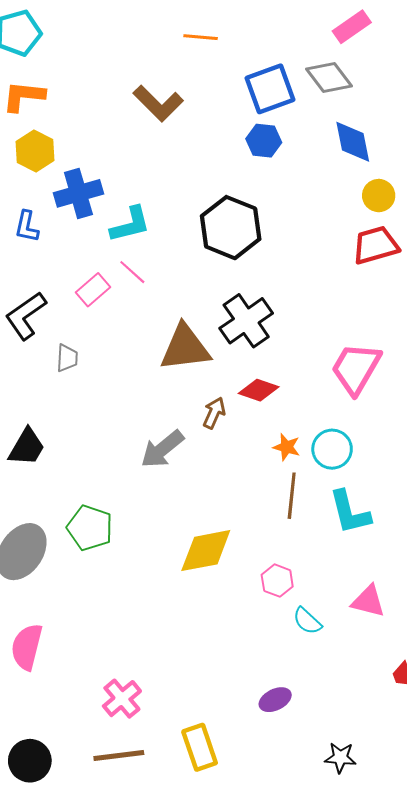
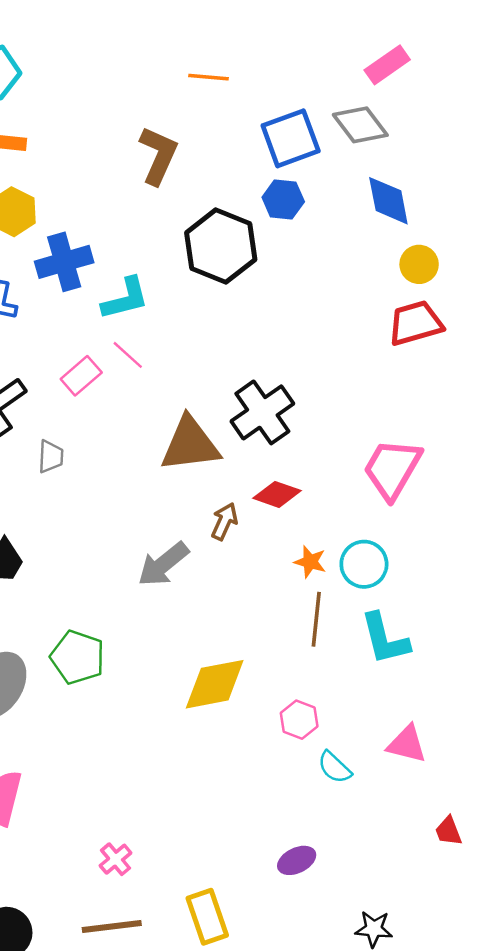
brown L-shape: (158, 103) -> (158, 155), turned -111
black hexagon: (231, 228) -> (221, 246), moved
pink cross: (122, 699) -> (116, 859), size x0.7

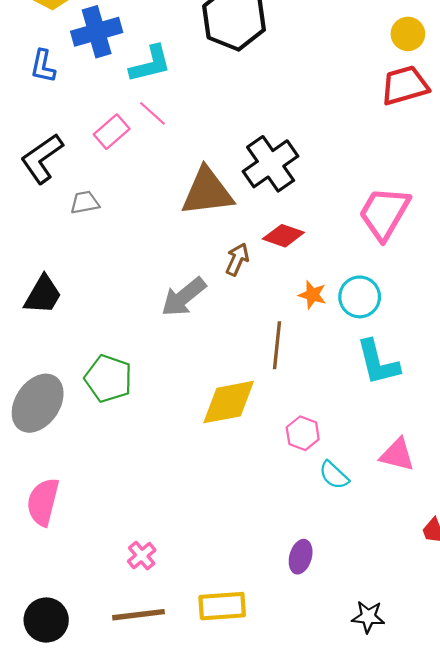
gray trapezoid: (51, 457) -> (85, 202), turned -104
brown line: (316, 619) -> (277, 345), moved
purple ellipse: (297, 860) -> (301, 557), turned -48
yellow rectangle: (207, 917) -> (222, 606), turned -75

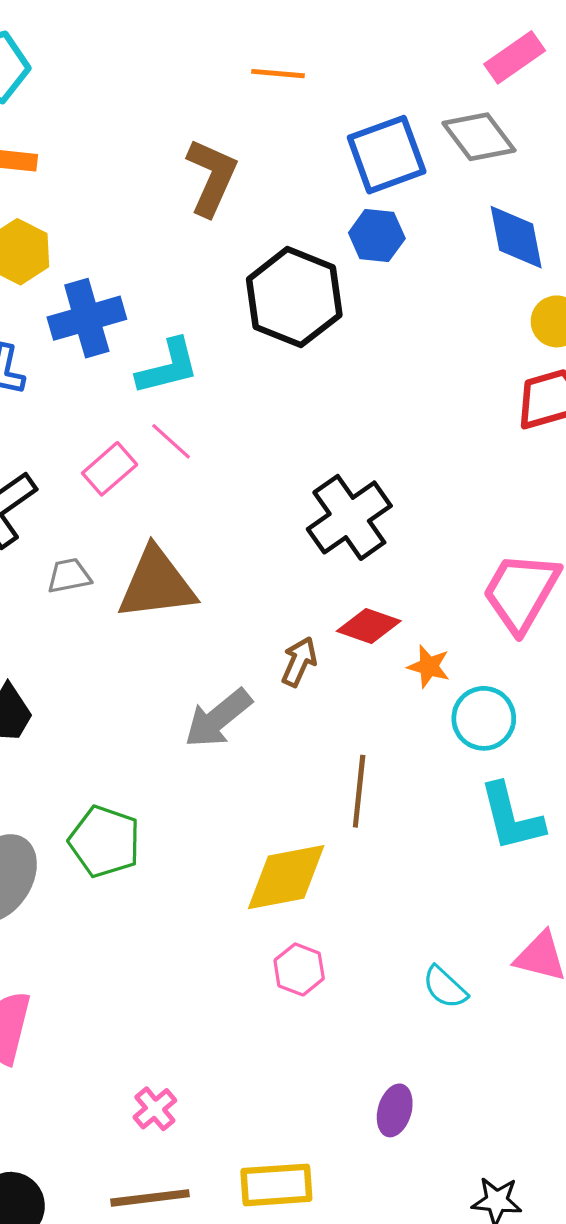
brown triangle: (207, 192) -> (157, 584), moved
orange star: (312, 295) -> (429, 667), moved
pink hexagon: (303, 433) -> (299, 969), moved

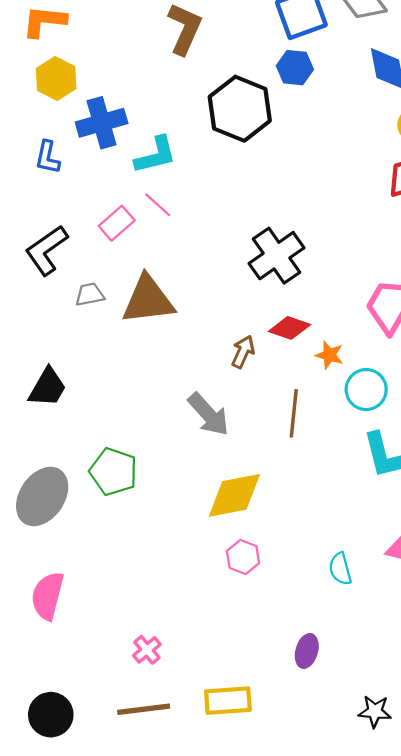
gray arrow: (218, 718) -> (208, 414), moved, turned -93
brown line: (359, 791) -> (294, 413), moved
cyan semicircle: (445, 987) -> (340, 569), turned 32

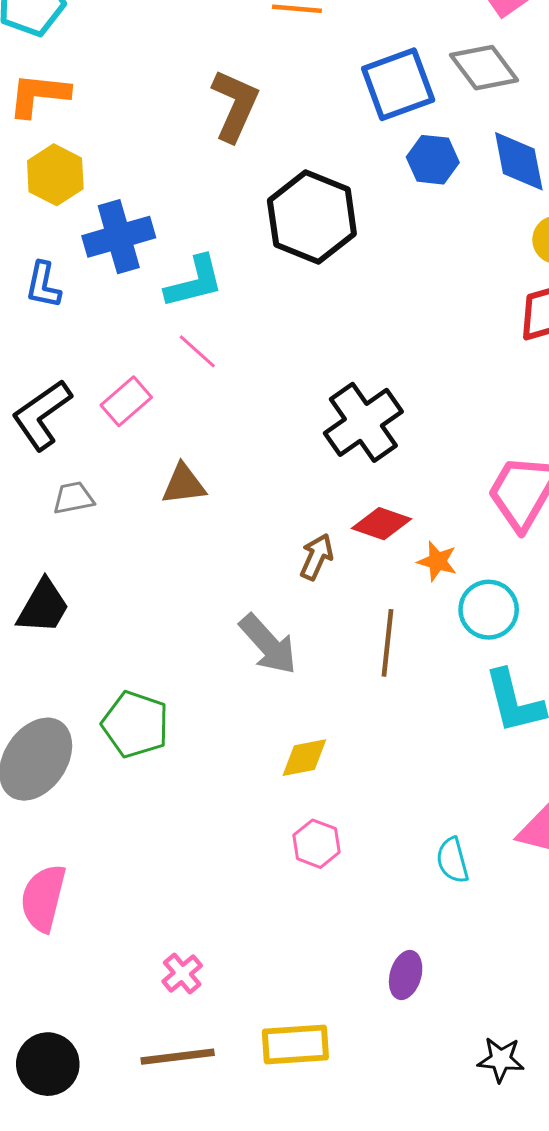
blue hexagon: (295, 68) -> (433, 160), moved
pink rectangle: (117, 223) -> (126, 401), moved
gray trapezoid: (90, 294) -> (73, 498), moved
brown triangle: (148, 300) -> (184, 484), size x0.6
yellow diamond: (234, 495) -> (304, 758), size x0.6

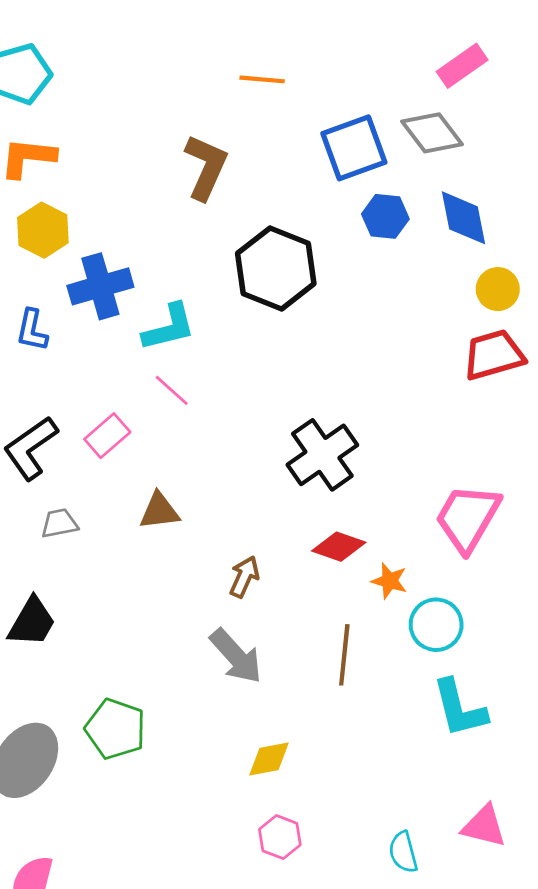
brown arrow: (317, 557) -> (244, 577), moved

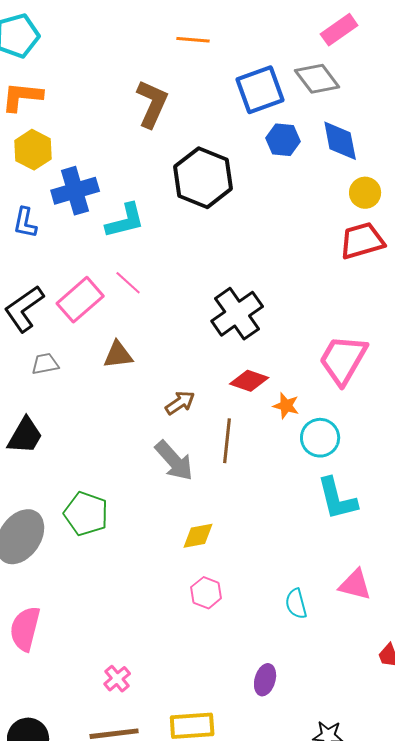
pink line: (172, 390) -> (128, 283), moved
pink rectangle: (107, 436) -> (80, 300), size x1.4
brown arrow: (244, 577) -> (180, 403), turned 32
brown line: (344, 655) -> (227, 441), moved

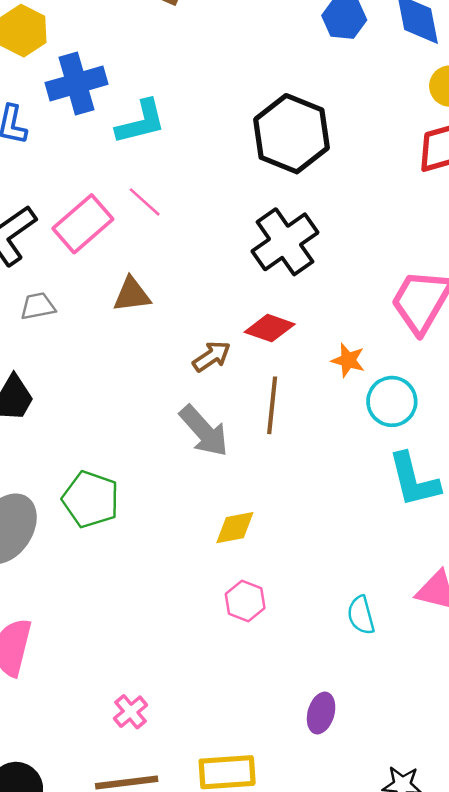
black hexagon: (203, 178) -> (291, 134), moved
red diamond: (249, 381) -> (270, 328), moved

